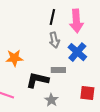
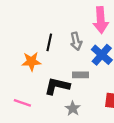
black line: (52, 17) -> (49, 42), moved

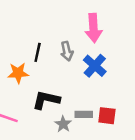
gray rectangle: (81, 75) -> (84, 114), moved

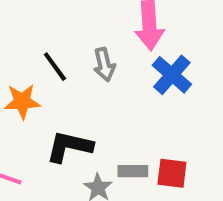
black line: (38, 52) -> (55, 67), turned -48
blue cross: (95, 66) -> (172, 75), moved

